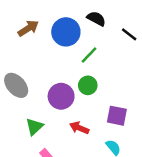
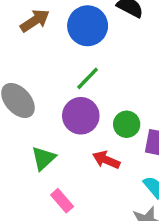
green line: (89, 55) -> (88, 78), moved
green circle: (88, 85) -> (127, 124), moved

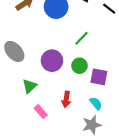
green line: (88, 78) -> (82, 38), moved
red arrow: (106, 160) -> (66, 99), moved, turned -105

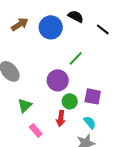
purple circle: (52, 61) -> (58, 80), moved
green circle: (79, 66) -> (70, 101), moved

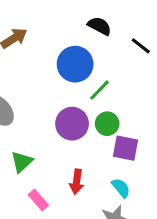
blue circle: (51, 27) -> (75, 64), moved
green circle: (70, 101) -> (107, 124), moved

